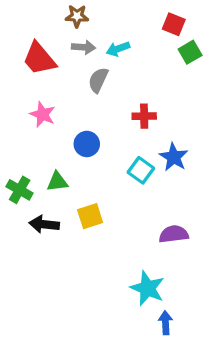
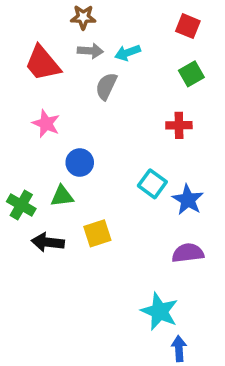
green square: (190, 52) -> (191, 74), moved
red cross: (144, 116) -> (179, 125), moved
blue circle: (87, 144) -> (80, 163), moved
blue star: (174, 157) -> (188, 200), moved

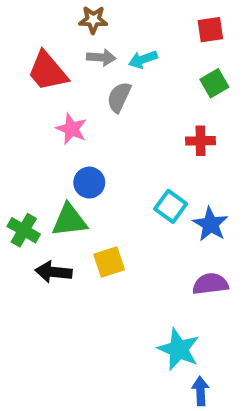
red square: (188, 26) -> (210, 30), turned -30
pink star: (46, 124) -> (71, 129), moved
green triangle: (62, 196) -> (69, 220), size x1.4

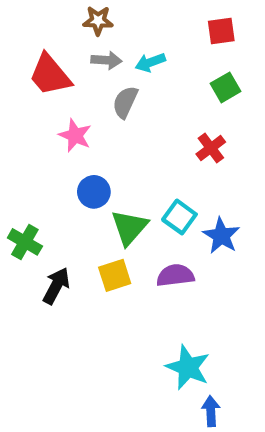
red cross: (200, 141) -> (211, 148), turned -36
green triangle: (69, 220) -> (129, 227), moved, turned -42
black arrow: (54, 272) -> (56, 286), turned 112
purple semicircle: (210, 284) -> (175, 275), moved

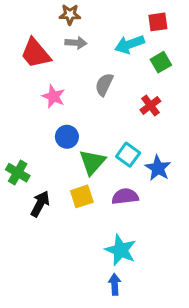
cyan arrow: (150, 62) -> (130, 44), moved, size x1.4
gray semicircle: (125, 102) -> (104, 85), moved
cyan star: (188, 367) -> (121, 250), moved
blue arrow: (211, 411) -> (115, 284), moved

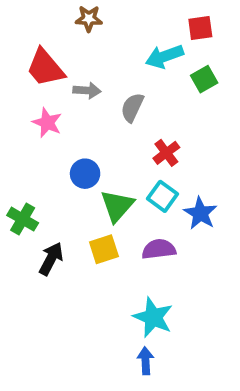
gray arrow: (76, 43) -> (87, 90), moved
pink star: (53, 96) -> (47, 123), moved
red cross: (150, 105) -> (166, 153), moved

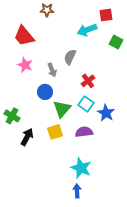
green square: (204, 79) -> (116, 42), moved, turned -32
gray arrow: (87, 90) -> (52, 70), moved, turned 64

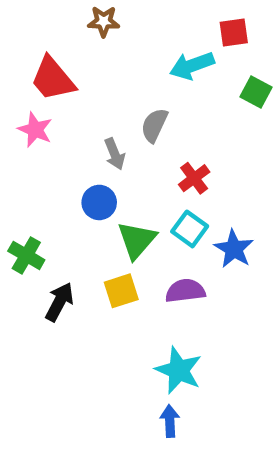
pink star: (25, 65) -> (35, 130), moved

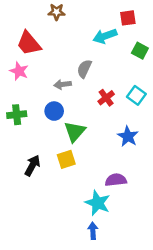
gray arrow: (115, 154) -> (63, 84), turned 105
cyan square: (190, 229) -> (136, 95), moved
green cross: (26, 255) -> (17, 115), moved, turned -36
purple semicircle: (185, 291) -> (116, 180), moved

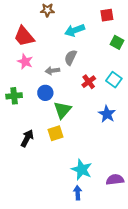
cyan arrow: (105, 36) -> (75, 30), moved
pink star: (19, 71) -> (25, 62), moved
purple semicircle: (116, 180) -> (115, 180), moved

